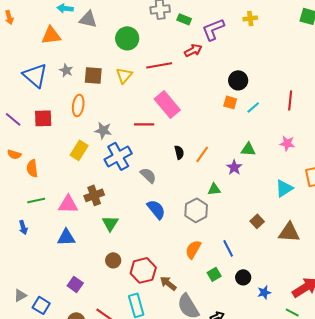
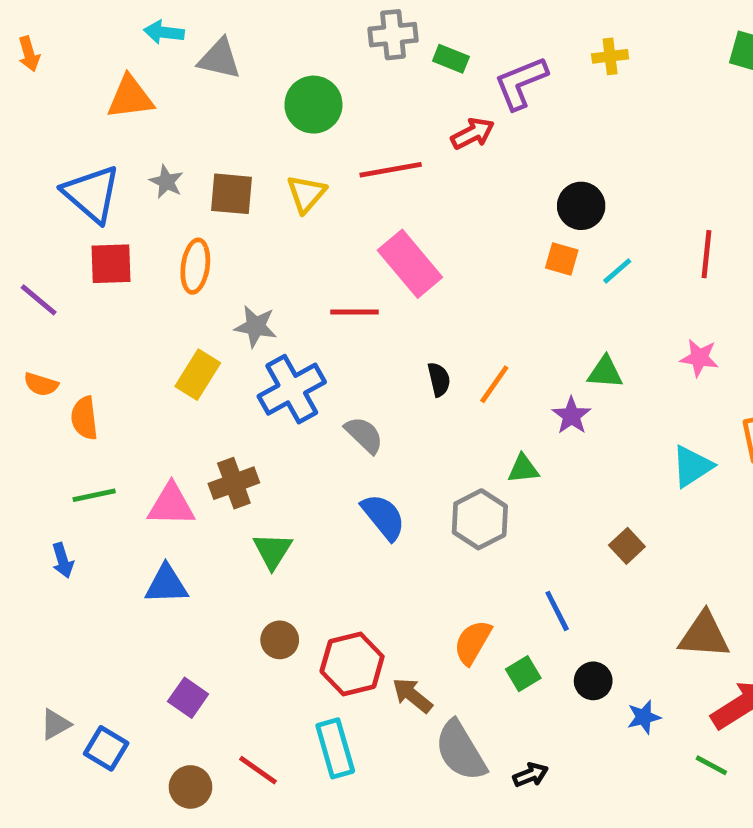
red square: (43, 118) -> (111, 264), moved
brown triangle: (289, 232) -> (704, 635), moved
orange semicircle: (193, 249) -> (473, 642), moved

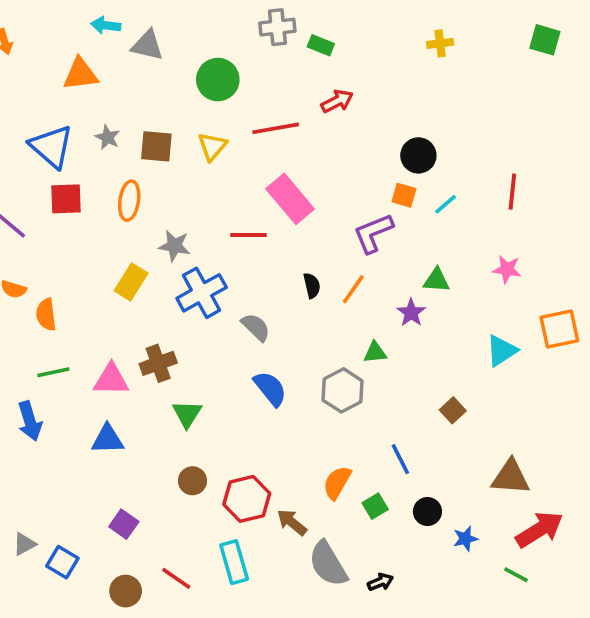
purple L-shape: (521, 83) -> (373, 233), moved
blue arrow: (63, 560) -> (30, 421), size x1.5

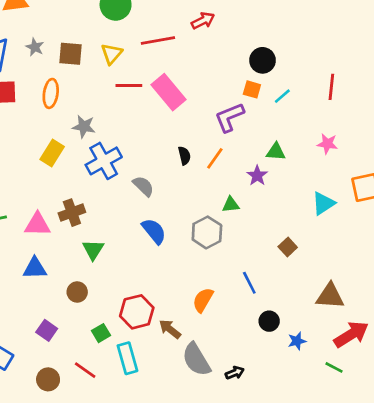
red line: (249, 235) -> (129, 85), moved
brown circle: (192, 481) -> (77, 292), moved
green square: (375, 506) -> (101, 333), moved

